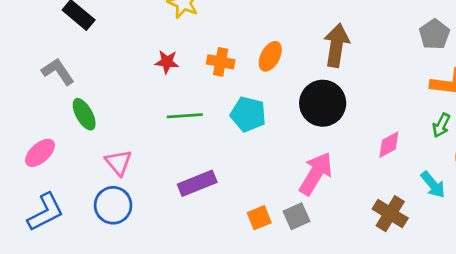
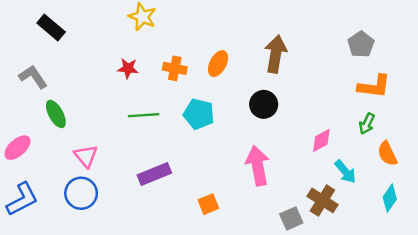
black circle: (323, 103) -> (264, 104), size x0.7
pink arrow: (316, 174) -> (258, 166), turned -42
cyan arrow: (433, 185) -> (345, 172), moved
gray square: (296, 216) -> (291, 218), moved

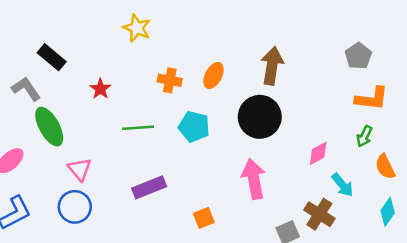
black rectangle: (51, 28) -> (52, 57), moved
red star: (128, 68) -> (100, 89), moved, turned 30
black circle: (264, 104) -> (260, 117), size x1.5
green ellipse: (56, 114) -> (49, 127), size x1.4

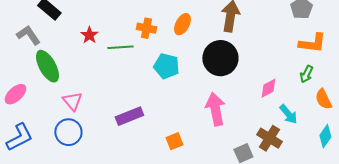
green line: (138, 128) -> (120, 47), moved

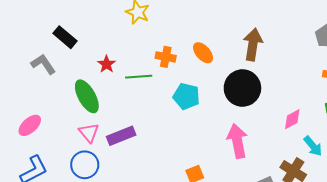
orange ellipse: (182, 24) -> (203, 53), turned -70
green ellipse: (47, 66) -> (87, 96), moved
purple rectangle: (129, 116) -> (121, 136), moved

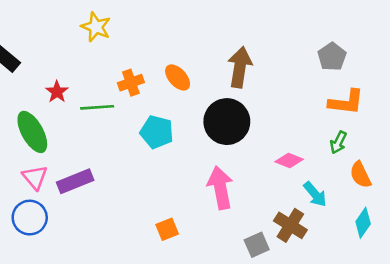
orange cross: (166, 57) -> (131, 83), turned -30
pink diamond: (292, 119) -> (289, 160), turned 50

